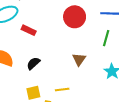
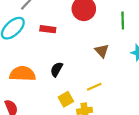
red rectangle: (29, 30) -> (48, 29), moved

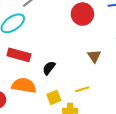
red rectangle: (48, 29) -> (19, 55), moved, size x1.5
orange semicircle: (22, 74) -> (24, 86), moved

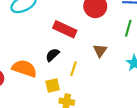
red rectangle: (19, 55) -> (65, 29), moved
yellow line: (82, 89) -> (73, 69), moved, turned -64

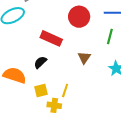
yellow line: (73, 69) -> (65, 90), moved

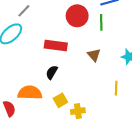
green line: (110, 36) -> (101, 22), moved
yellow line: (65, 90) -> (116, 88), moved

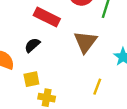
brown triangle: (94, 55) -> (85, 42), size x1.5

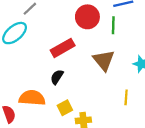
red rectangle: (47, 17) -> (63, 48), turned -40

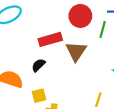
brown triangle: (104, 60) -> (76, 51), moved

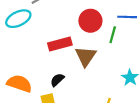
black semicircle: (38, 65) -> (57, 80), moved

